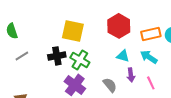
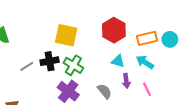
gray line: (22, 56) -> (27, 66), moved

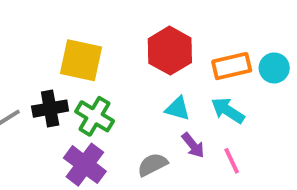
purple arrow: (126, 81) -> (193, 145), turned -32
gray semicircle: (104, 91) -> (152, 165), turned -77

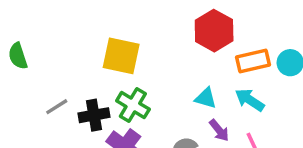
red hexagon: (170, 51) -> (214, 31), moved
black cross: (50, 109) -> (94, 115), moved

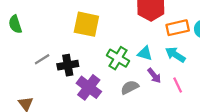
green cross: (133, 105) -> (118, 58), moved

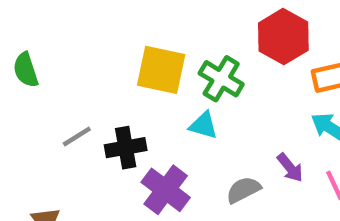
cyan triangle: (145, 53) -> (203, 125), moved
green cross: (118, 58) -> (221, 79), moved

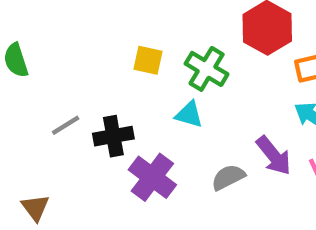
yellow square: (161, 70) -> (148, 60), size x0.6
purple arrow: (290, 168) -> (274, 156), size x1.4

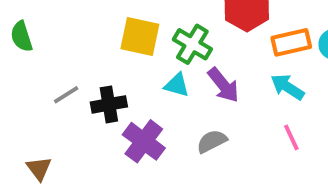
yellow square: (148, 60) -> (140, 37), size x1.5
purple arrow: (274, 156) -> (223, 85), moved

